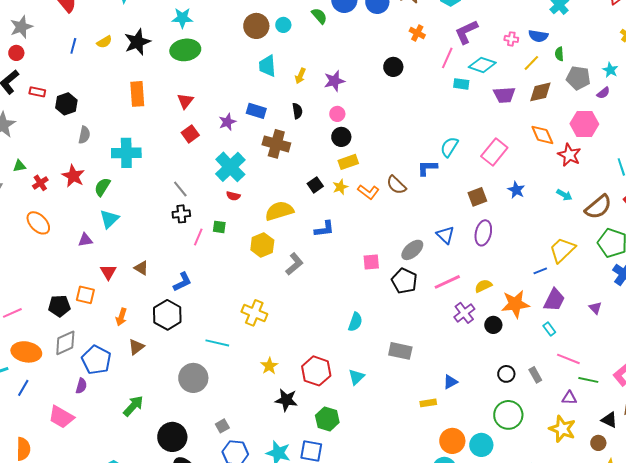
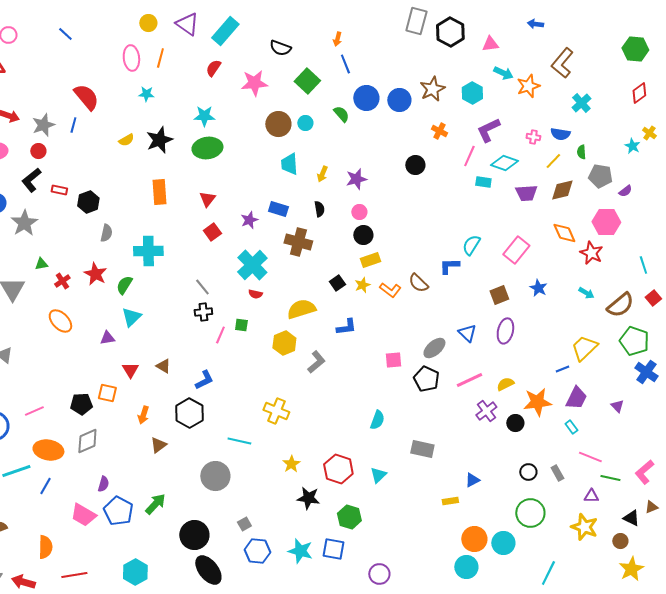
blue line: (73, 46) -> (73, 125), moved
cyan star: (610, 70) -> (632, 146), moved
blue pentagon: (96, 360) -> (118, 511), moved

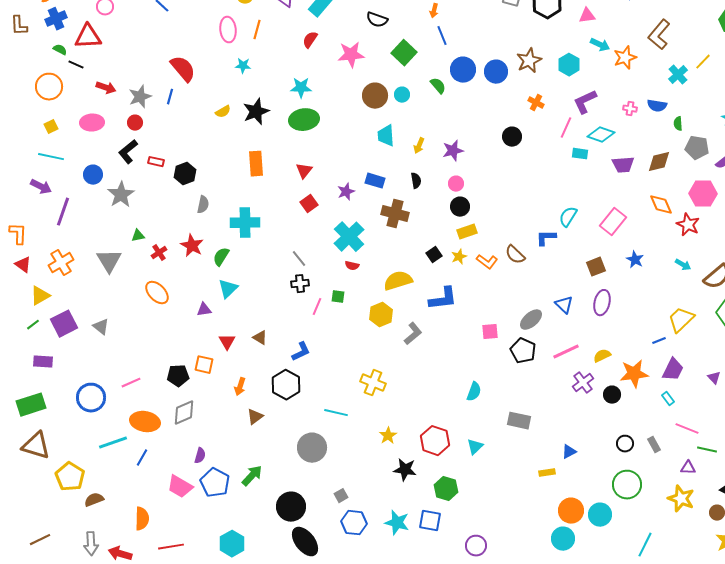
yellow line: (553, 161) -> (703, 62), moved
blue L-shape: (346, 327) -> (443, 299), size x1.4

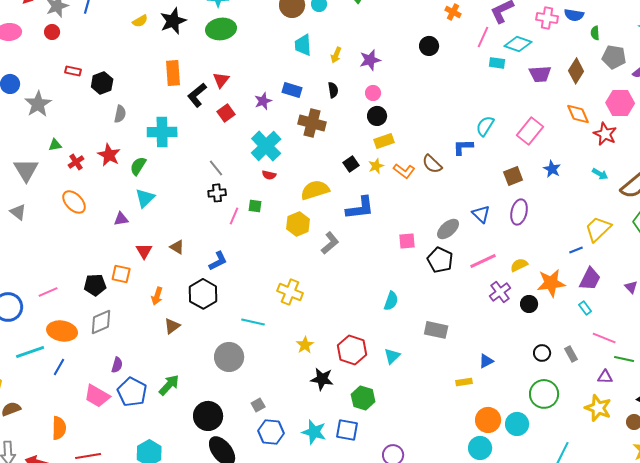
pink cross: (630, 109) -> (547, 18), size x1.5
black L-shape: (128, 152) -> (197, 95), moved
brown diamond: (659, 162) -> (576, 71), turned -45
gray triangle: (101, 327) -> (18, 212), moved

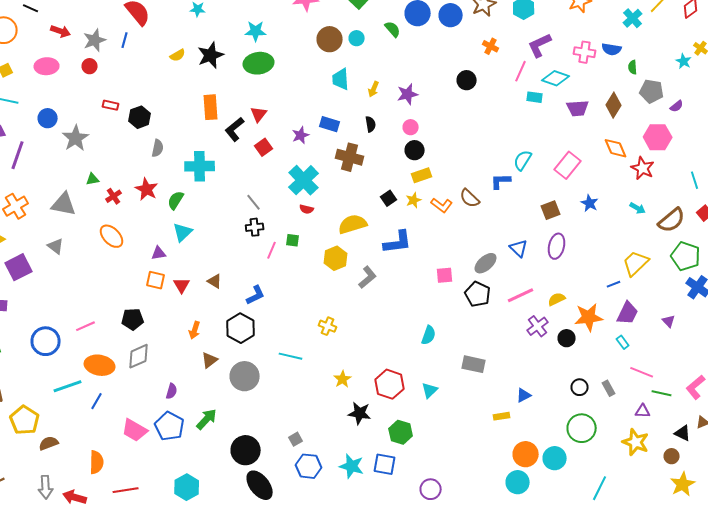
gray triangle: (26, 170) -> (64, 204), turned -48
orange square: (121, 274) -> (156, 280), moved
yellow cross: (290, 292) -> (328, 326), size x0.7
gray circle: (229, 357) -> (245, 376), moved
purple semicircle: (117, 365) -> (172, 391), moved

